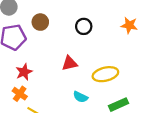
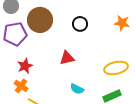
brown circle: (40, 22) -> (40, 20), size x1.6
yellow ellipse: (105, 74) -> (116, 68), moved

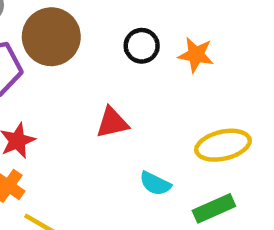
orange star: (122, 23) -> (196, 55), moved
cyan semicircle: (77, 89) -> (155, 184), moved

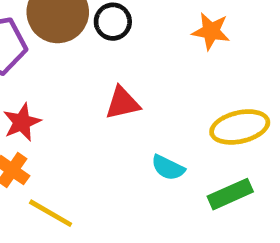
black circle: (142, 46) -> (113, 22), moved

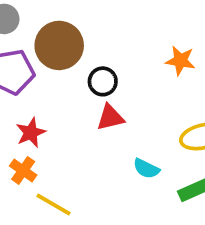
black circle: (113, 22) -> (103, 81), moved

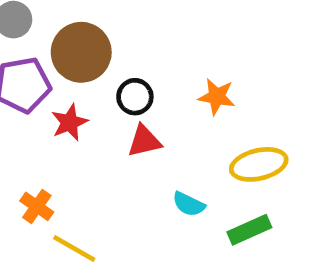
orange star: (180, 61) -> (217, 97), moved
red star: (31, 133) -> (70, 122), moved

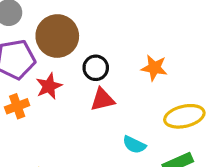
orange cross: (37, 206) -> (17, 106), moved, turned 35

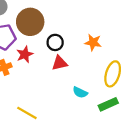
yellow ellipse: (184, 116) -> (113, 74), turned -60

